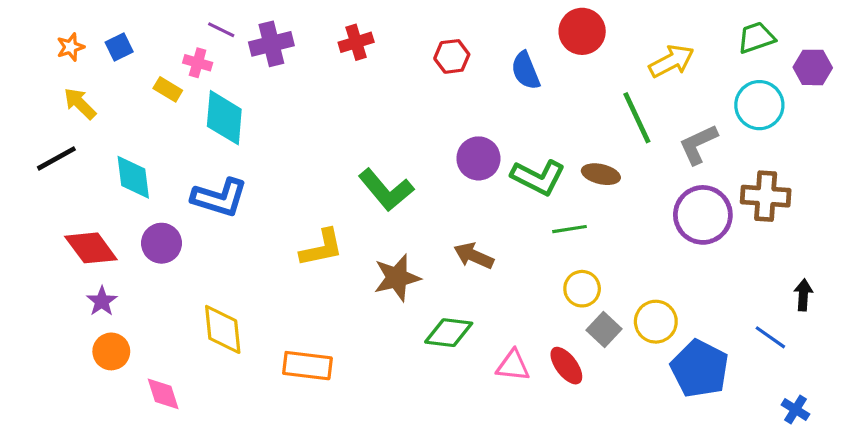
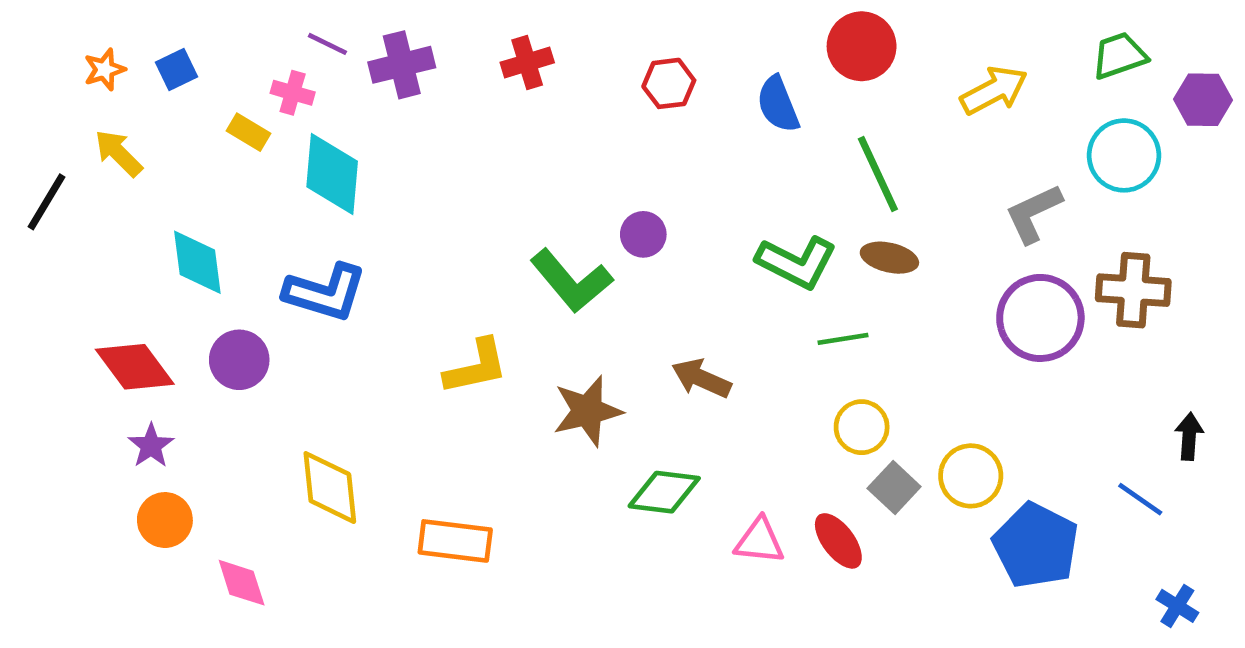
green line: (637, 118) -> (878, 174), moved
black line: (56, 158) -> (46, 202), moved, turned -30
purple circle: (478, 158) -> (643, 234), moved, size x0.7

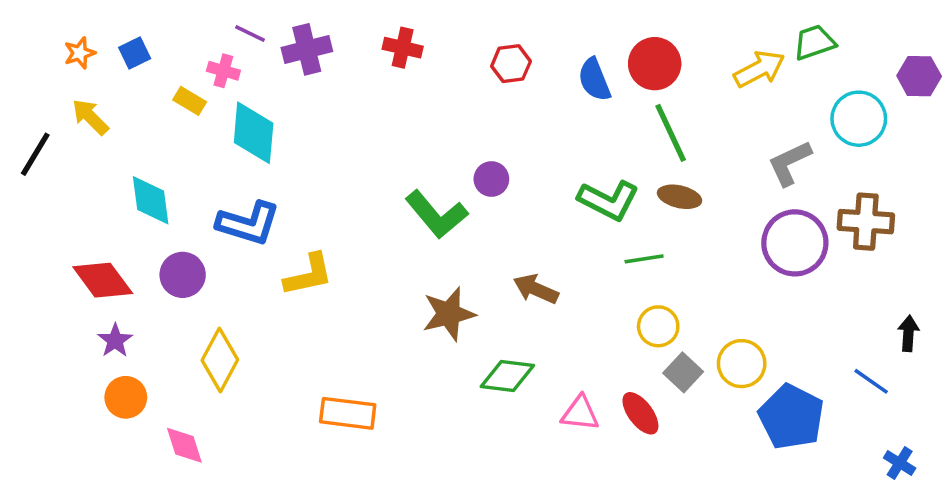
red circle: (862, 46) -> (655, 64), moved
green trapezoid: (1119, 56) -> (814, 42), moved
red cross: (527, 63) -> (403, 48), turned 30
yellow L-shape: (476, 367) -> (309, 275), moved
yellow diamond: (330, 488) -> (220, 360), moved, turned 34

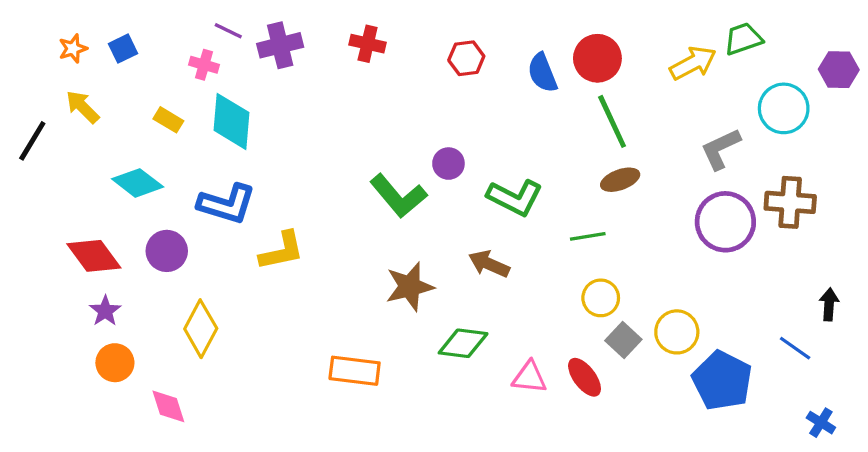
yellow rectangle: (190, 101) -> (168, 120), moved
brown ellipse: (680, 197) -> (620, 180), turned -33
cyan diamond: (151, 200) -> (138, 183), turned -45
green L-shape: (609, 200) -> (515, 198), moved
orange rectangle: (348, 413) -> (355, 371), moved

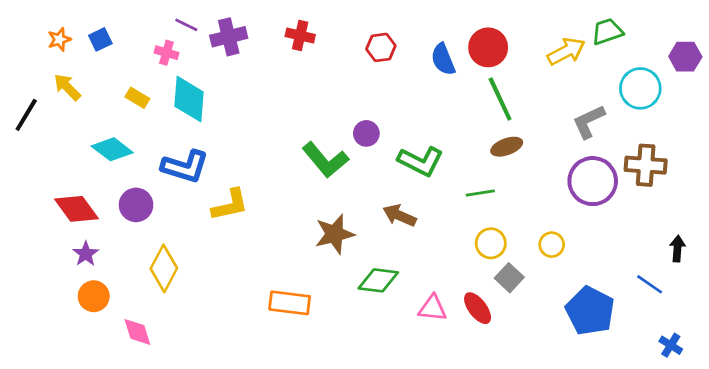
yellow circle: (677, 332) -> (552, 245), moved, size x0.7

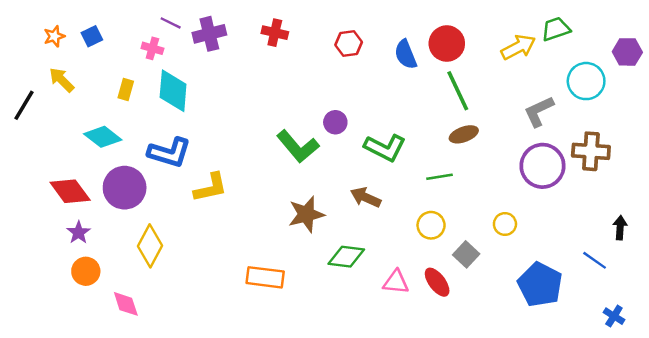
yellow rectangle: (137, 98) -> (126, 90), turned 75
purple circle: (136, 205) -> (125, 188), size x1.4
yellow circle: (491, 243) -> (431, 225), moved

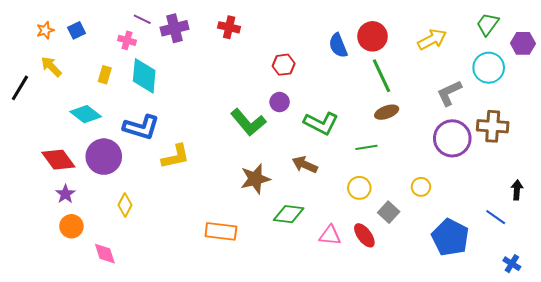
green trapezoid: (556, 29) -> (488, 24), moved, turned -35
red hexagon: (349, 44) -> (284, 65), moved
yellow diamond: (150, 246) -> (125, 205), size x0.7

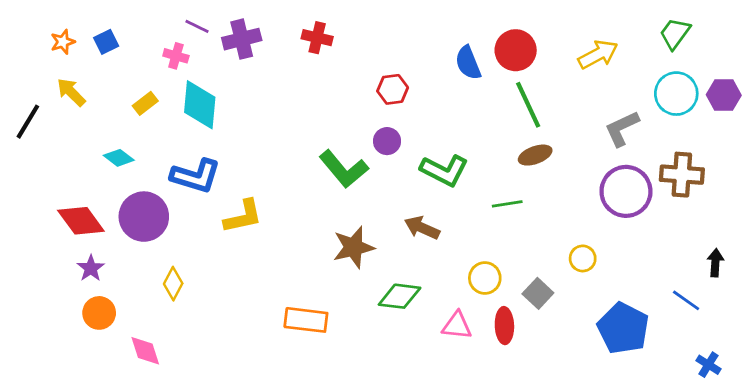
purple hexagon: (523, 43) -> (724, 95), moved
yellow rectangle: (105, 75) -> (145, 103), turned 36
cyan diamond: (86, 114) -> (119, 158), size x0.7
yellow circle: (359, 188) -> (485, 278), moved
red ellipse: (364, 235) -> (504, 326), turned 35

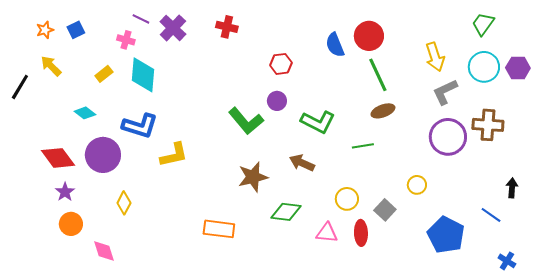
purple cross: (242, 39) -> (173, 28), turned -32
yellow arrow: (598, 54) -> (435, 57), moved, turned 100

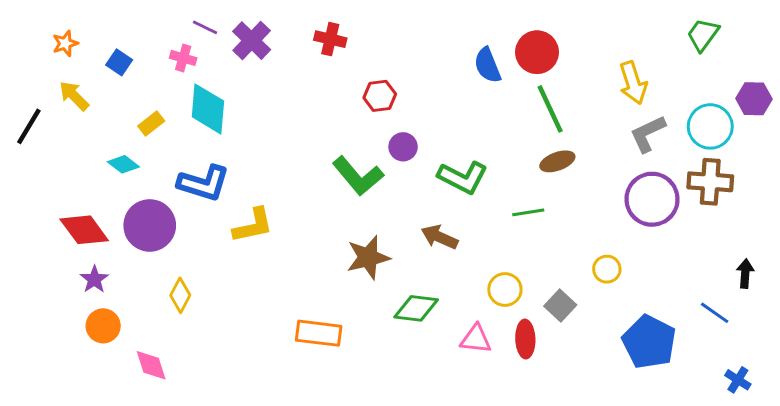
blue square: (76, 30) -> (119, 62), moved, turned -30
red hexagon: (281, 64) -> (380, 96), moved
cyan circle: (484, 67) -> (710, 126), moved
yellow rectangle: (104, 74) -> (151, 124), moved

